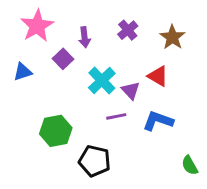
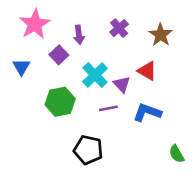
blue triangle: (23, 72) -> (21, 67), turned -42
green hexagon: (56, 131) -> (60, 102), moved

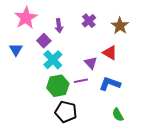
cyan cross: (95, 75) -> (53, 60), moved
green hexagon: (60, 102) -> (58, 86), moved
green semicircle: (177, 154) -> (118, 115), moved

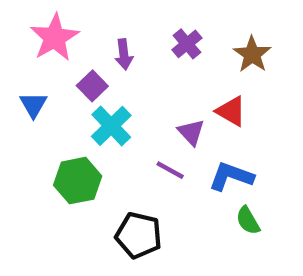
purple line: (81, 81) -> (170, 170), turned 40
green hexagon: (58, 86) -> (78, 181), moved
green semicircle: (118, 115) -> (248, 221), moved

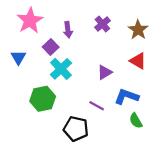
red triangle: (231, 111) -> (138, 61), moved
purple triangle: (191, 132) -> (105, 72), turned 42
purple line: (170, 170) -> (97, 106), moved

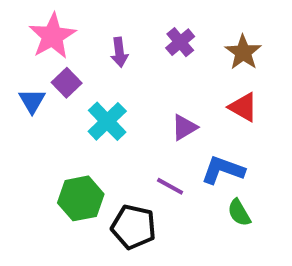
purple square: (51, 47) -> (67, 83), moved
green hexagon: (43, 99) -> (81, 198), moved

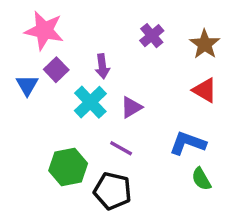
pink star: (52, 36) -> (44, 30), turned -30
purple arrow: (119, 52) -> (102, 66), moved
purple triangle: (184, 127) -> (131, 107), moved
purple line: (170, 186) -> (121, 148), moved

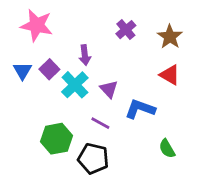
purple square: (56, 70) -> (49, 69), moved
purple triangle: (131, 107) -> (109, 89), turned -42
blue L-shape: (188, 143) -> (140, 109), moved

